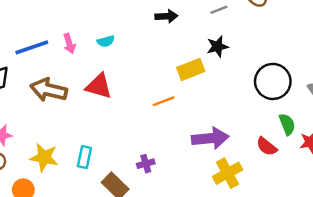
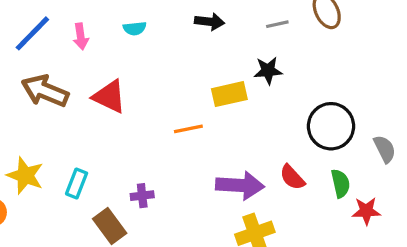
cyan semicircle: (106, 41) -> (135, 28), moved
blue line: (32, 47) -> (32, 33), turned -36
red semicircle: (267, 147) -> (292, 177), moved
purple cross: (146, 164) -> (142, 196), moved

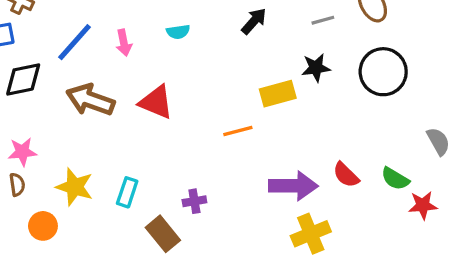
black arrow: (210, 22) -> (254, 21), turned -52
black circle: (331, 126) -> (383, 72), moved
green semicircle: (340, 183) -> (395, 179), turned 136

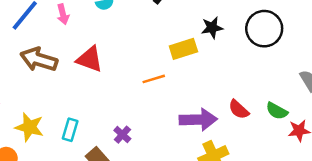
purple cross: (194, 201) -> (122, 135), turned -36

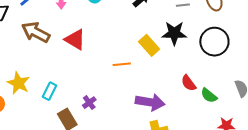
black star: (212, 28) -> (174, 33), size x1.4
yellow rectangle: (183, 49) -> (149, 45), turned 55
red semicircle: (239, 109) -> (189, 83), moved
green semicircle: (277, 111) -> (209, 95), moved

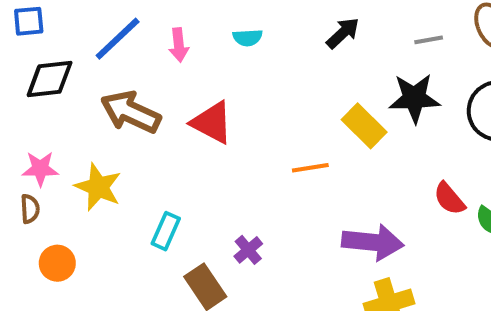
yellow star: (18, 83) -> (98, 187), moved

